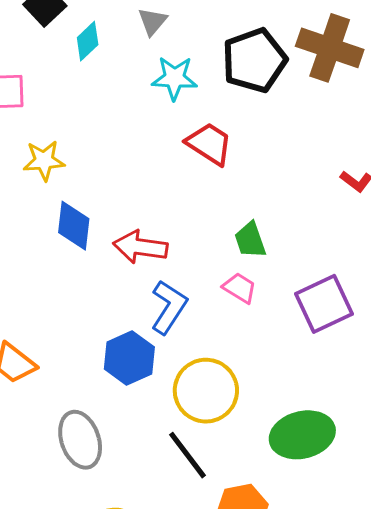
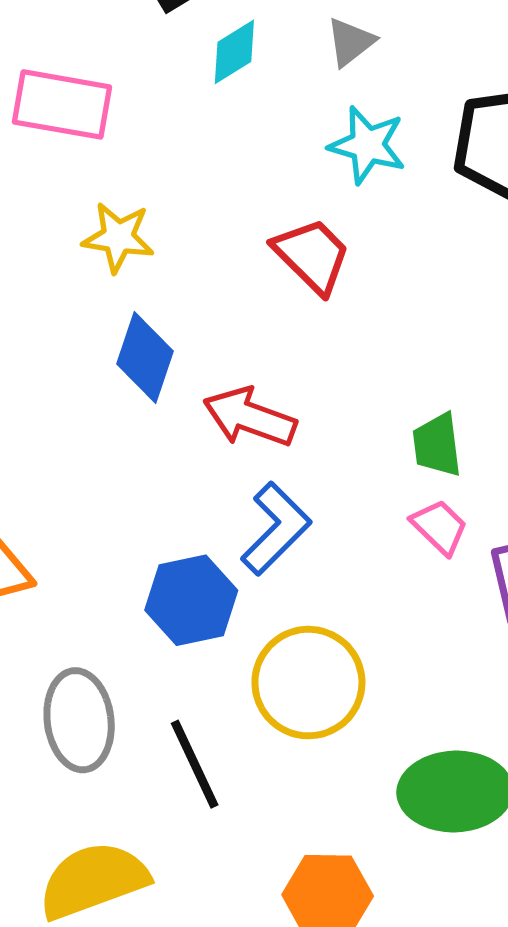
red trapezoid: (209, 144) -> (312, 256), moved
pink trapezoid: (240, 288) -> (440, 527), moved
black line: (187, 455) -> (195, 764), moved

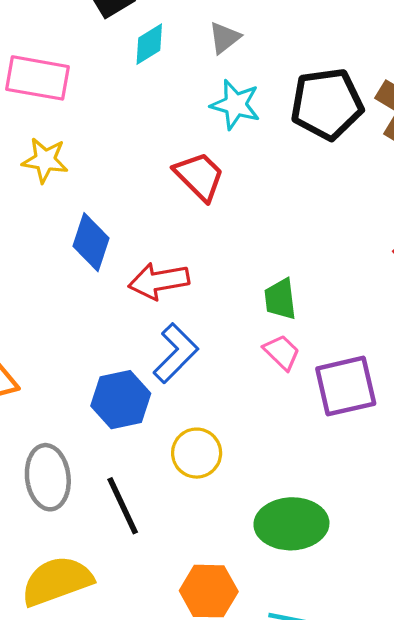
yellow star: (118, 237) -> (45, 160), moved
red arrow: (250, 417) -> (159, 281), turned -30
yellow circle: (308, 683) -> (197, 453), size x0.7

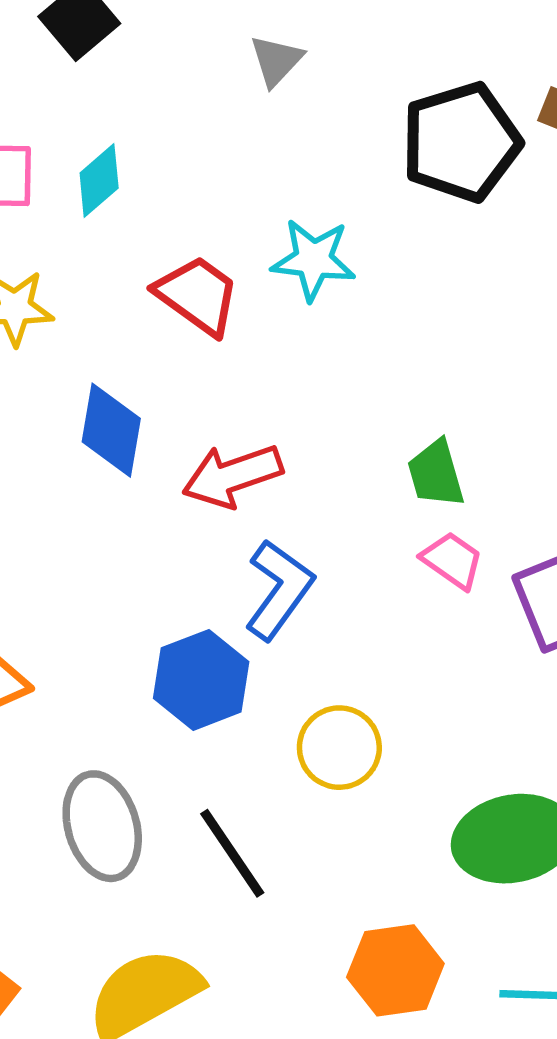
cyan diamond: (149, 44) -> (99, 181), moved
cyan star: (235, 105) -> (313, 260), moved
red trapezoid: (199, 176) -> (197, 295), moved

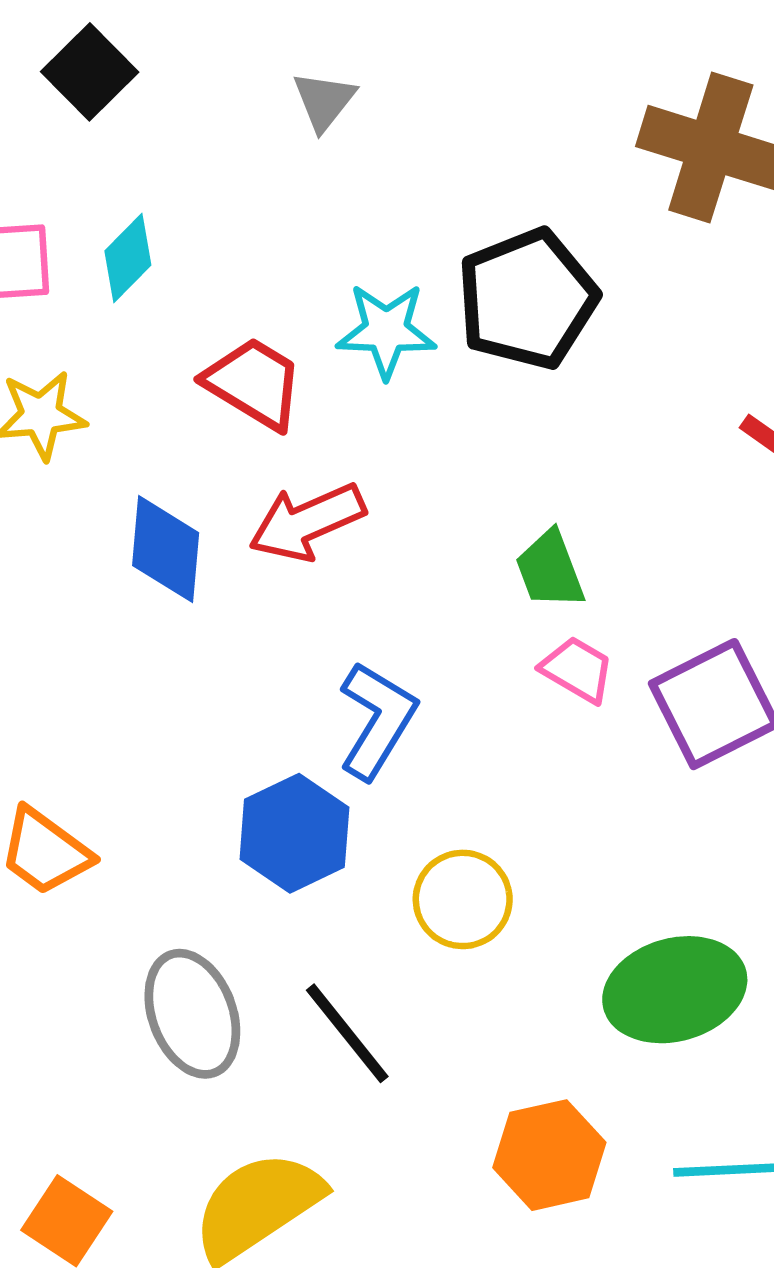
black pentagon: (461, 142) -> (527, 299), moved
red arrow: (232, 476) -> (307, 522), moved

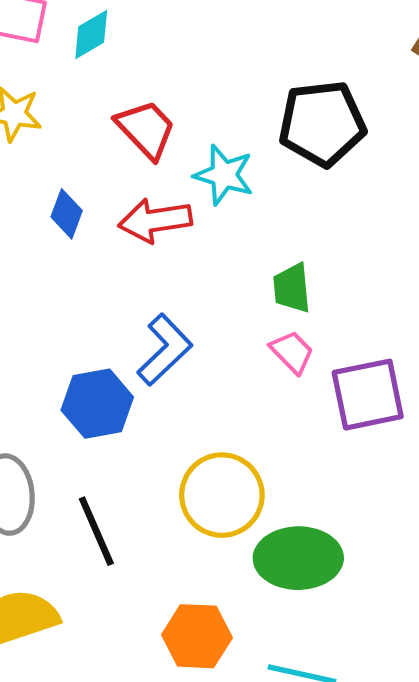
cyan star: (386, 331) -> (224, 175), moved
blue diamond: (166, 549) -> (67, 214), size x0.7
yellow circle: (463, 899) -> (222, 495), moved, size x1.4

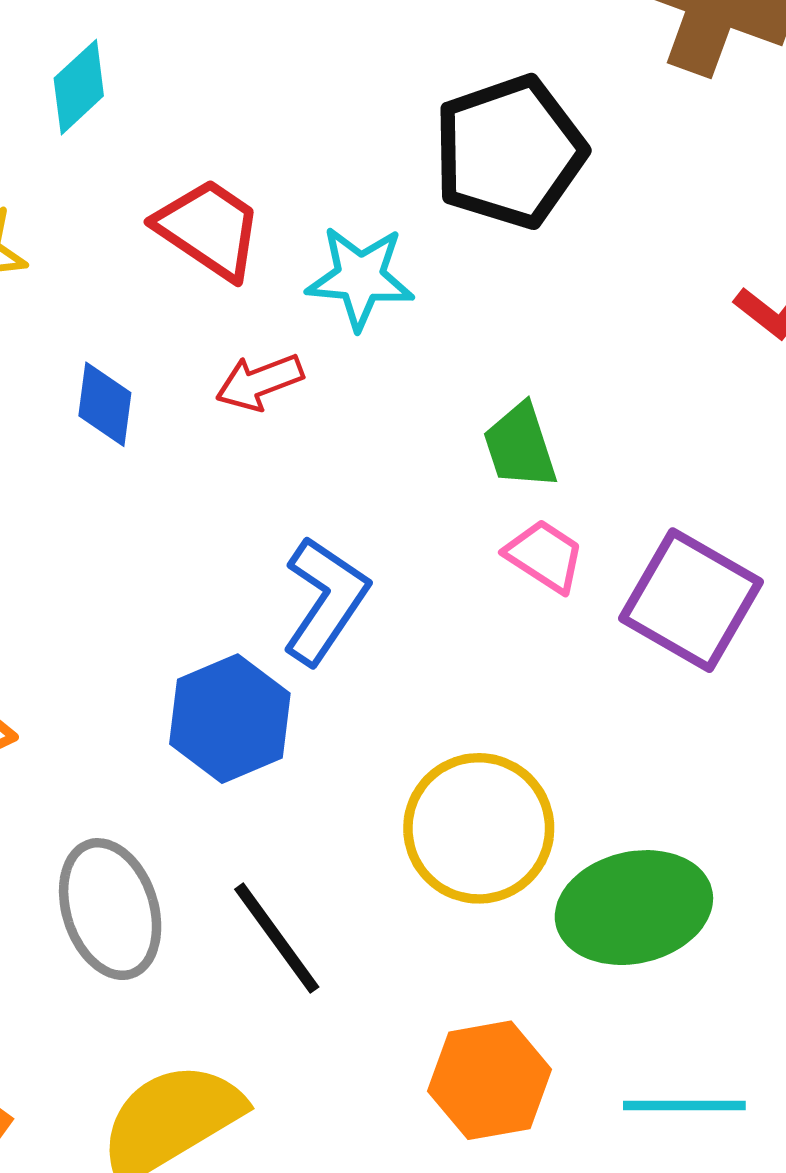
red arrow: (155, 220) -> (259, 382), size x0.7
purple square: (368, 395) -> (691, 600), turned -36

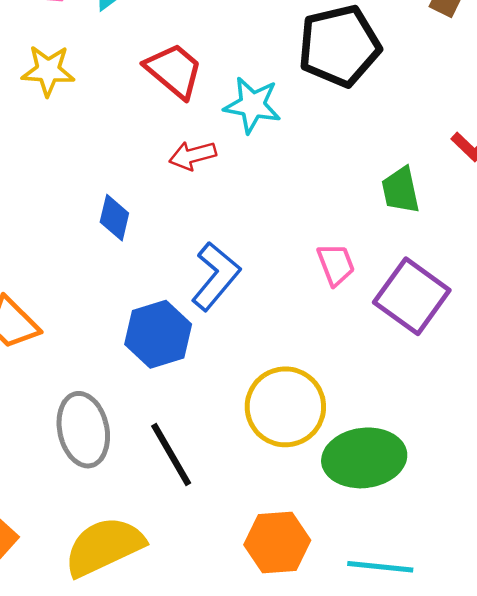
blue diamond: (105, 404) -> (114, 218), moved
green trapezoid: (520, 446) -> (401, 190), moved
pink trapezoid: (545, 556) -> (336, 264), turned 30

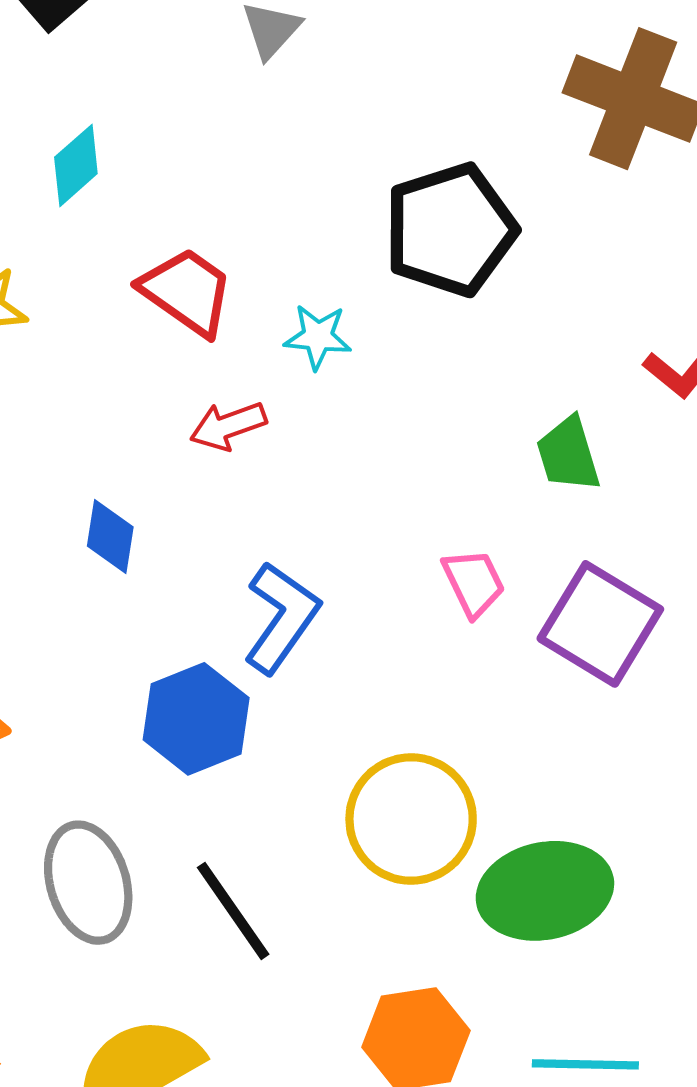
cyan star: (252, 105) -> (318, 337), size x0.7

